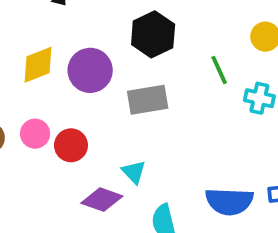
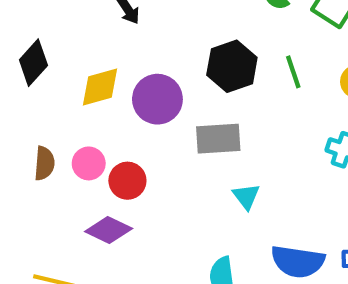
green line: (219, 70) -> (293, 72), moved
cyan triangle: (134, 172) -> (246, 196), moved
purple diamond: (102, 200) -> (109, 230), moved

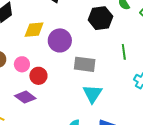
black hexagon: (232, 66) -> (100, 18), moved
green line: (293, 72) -> (124, 52), moved
cyan triangle: (246, 196) -> (92, 94), size x1.5

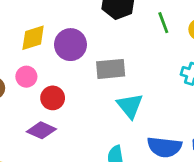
green line: (124, 52) -> (163, 23), moved
pink circle: (22, 64) -> (26, 77), moved

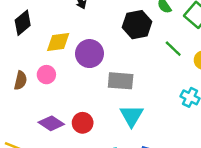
green line: (163, 23) -> (173, 49), turned -36
red circle: (53, 98) -> (83, 123), moved

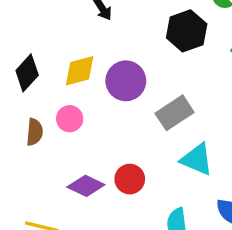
black diamond: (23, 23) -> (27, 73), moved
gray rectangle: (121, 81) -> (175, 113), turned -30
cyan triangle: (132, 116) -> (197, 159), turned -30

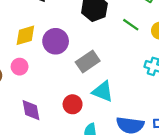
red circle: (130, 179) -> (73, 104), moved
purple diamond: (86, 186) -> (31, 110), turned 55

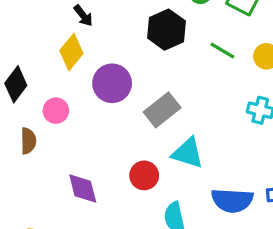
yellow diamond: (25, 35) -> (71, 52), moved, turned -30
pink circle: (20, 67) -> (56, 111), moved

